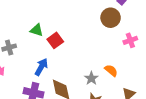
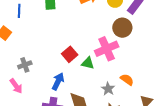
green triangle: (37, 30) -> (88, 63), moved
pink cross: (130, 40) -> (107, 49), moved, size x1.6

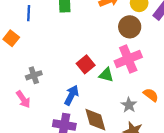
brown circle: (122, 28) -> (130, 27), moved

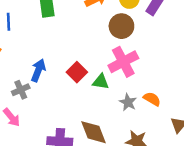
blue arrow: (72, 95) -> (38, 70), moved
gray star: (129, 105) -> (128, 102), moved

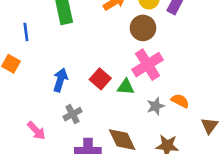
gray cross: (21, 90) -> (73, 114), moved
gray star: (128, 102) -> (156, 106), turned 30

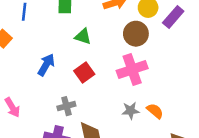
green triangle: (126, 87) -> (83, 36), moved
gray cross: (73, 114) -> (66, 106), moved

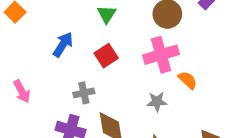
green triangle: (83, 36) -> (107, 14), turned 42
orange semicircle: (155, 111) -> (188, 80), moved

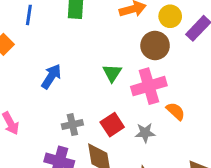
green triangle: (107, 14) -> (112, 73), moved
red square: (106, 56) -> (112, 125), moved

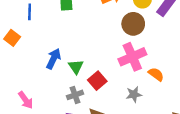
green triangle: (112, 73) -> (76, 67), moved
red square: (112, 125) -> (97, 81), moved

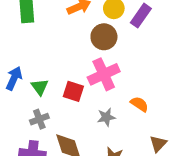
orange semicircle: (156, 74) -> (139, 104), moved
red square: (97, 81) -> (73, 91), moved, turned -30

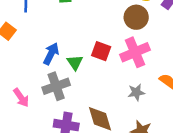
red square: (73, 91) -> (101, 51), moved
gray cross: (39, 119) -> (56, 86), moved, size x1.5

